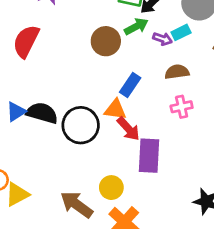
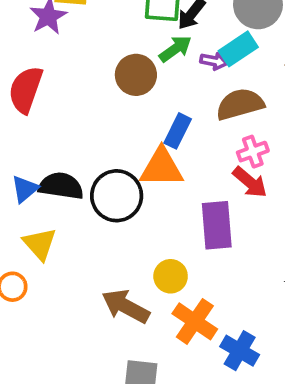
cyan rectangle: (181, 32) -> (238, 49), size x1.4
brown semicircle: (177, 72) -> (240, 104), size x1.4
orange triangle: (115, 110) -> (162, 168), size x1.4
red arrow: (128, 129) -> (250, 182), moved
yellow triangle: (17, 194) -> (40, 244), moved, turned -36

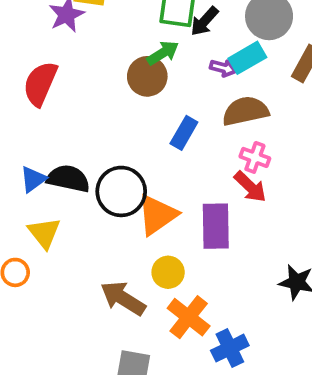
green arrow: (175, 49) -> (163, 53), moved
pink cross: (253, 152) -> (255, 157), turned 36
orange triangle: (162, 168) -> (157, 215), moved, turned -39
blue cross: (240, 351) -> (230, 348), turned 30

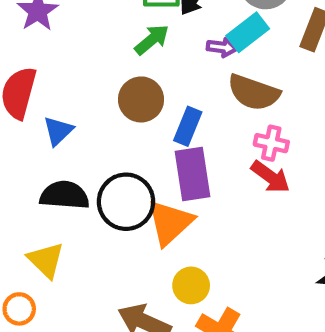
brown circle: (147, 76) -> (141, 99), moved
brown semicircle: (245, 111) -> (254, 92), turned -141
blue triangle: (33, 179) -> (58, 131), moved
purple rectangle: (216, 226) -> (193, 174), moved

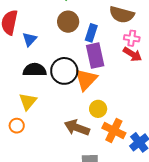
yellow triangle: (46, 260) -> (28, 101), turned 30

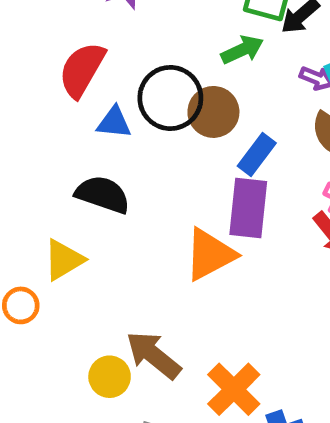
blue triangle: (30, 39) -> (114, 122), turned 35
black circle: (64, 71) -> (170, 98), moved
yellow circle: (98, 109) -> (110, 377), moved

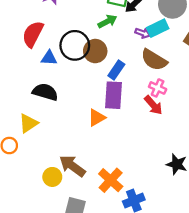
orange triangle: (210, 254) -> (97, 118), size x0.7

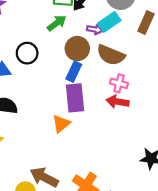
black circle: (75, 45) -> (27, 53), size x0.7
brown circle: (95, 51) -> (77, 49), moved
red arrow: (153, 105) -> (117, 102), turned 150

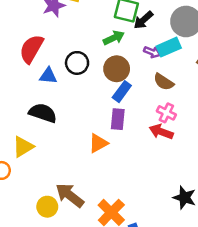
brown circle: (77, 49) -> (117, 69), moved
brown semicircle: (111, 55) -> (164, 82), size x0.7
purple rectangle: (75, 98) -> (118, 119), size x0.7

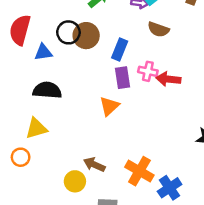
brown circle: (117, 69) -> (86, 36), moved
pink cross: (166, 113) -> (148, 71), moved
yellow triangle: (23, 147) -> (36, 128), turned 30
brown arrow: (70, 195) -> (94, 165), size x0.7

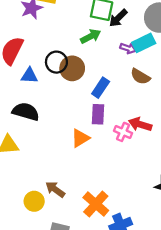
pink cross: (148, 71) -> (123, 132), moved

